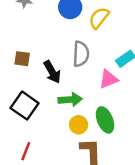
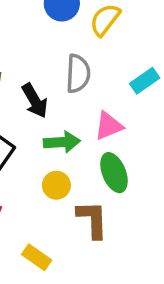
pink triangle: (109, 79) -> (109, 126), moved
yellow circle: (79, 125) -> (56, 185), moved

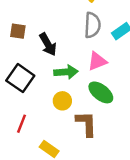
gray semicircle: (78, 74) -> (92, 25), moved
green ellipse: (114, 173) -> (101, 92), turned -30

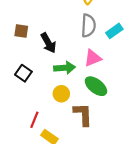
black square: (20, 78) -> (23, 73), size x0.7
red line: (21, 124) -> (34, 120), moved

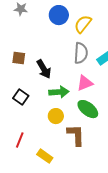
red line: (34, 120) -> (20, 140), moved

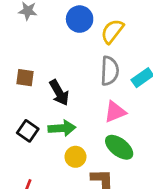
green arrow: (59, 92) -> (62, 128), moved

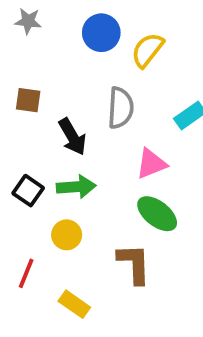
gray semicircle: (110, 71) -> (121, 108), moved
brown square: (25, 78) -> (28, 100), moved
yellow circle: (75, 157) -> (67, 235), moved

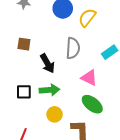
pink triangle: (151, 164) -> (89, 78), turned 48
black square: (28, 191) -> (24, 92), turned -35
yellow circle: (67, 235) -> (55, 114), moved

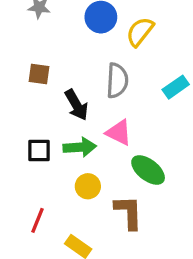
pink triangle: (89, 78) -> (119, 133), moved

